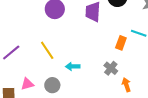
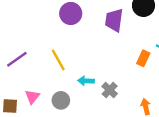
gray cross: (111, 68) -> (110, 90), moved
pink triangle: (27, 84) -> (32, 97), turned -40

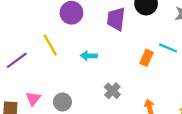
yellow line: (58, 60) -> (50, 45), moved
cyan arrow: (86, 81) -> (89, 56), moved

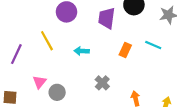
orange rectangle: (146, 58) -> (125, 50), moved
purple line: (17, 60) -> (16, 54), turned -30
pink triangle: (33, 99) -> (40, 82), moved

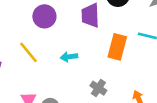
orange rectangle: (125, 50) -> (117, 47), size x1.5

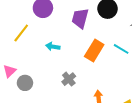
yellow line: (29, 52) -> (21, 33), turned 60

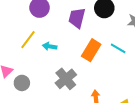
yellow line: (21, 33) -> (28, 40), moved
gray cross: (69, 79) -> (66, 79), size x1.5

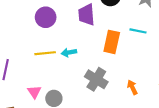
yellow line: (28, 40) -> (45, 53), turned 66

